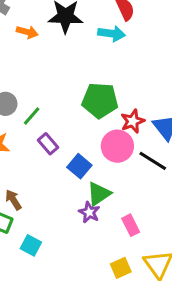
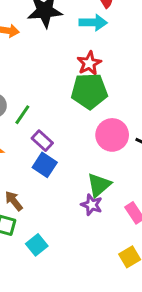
red star: (133, 121) -> (89, 63), moved
blue square: (79, 166) -> (45, 165), moved
cyan square: (31, 245) -> (37, 245), turned 30

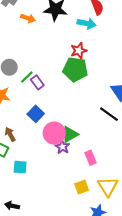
pink circle: (112, 135) -> (54, 133), moved
purple rectangle: (42, 141) -> (37, 82), moved
cyan square: (37, 245) -> (20, 167), turned 32

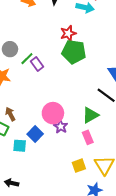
red star: (79, 51) -> (68, 33), moved
blue square: (36, 114) -> (35, 134), moved
green triangle: (70, 134) -> (90, 115), moved

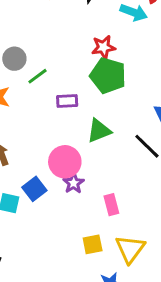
purple rectangle: (37, 64) -> (67, 101), moved, turned -64
green triangle: (90, 115) -> (99, 131), moved

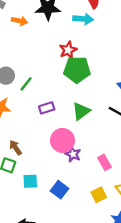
purple rectangle: (67, 101) -> (47, 108), moved
blue square: (34, 189) -> (60, 190), moved

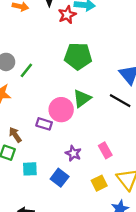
red star: (68, 50) -> (67, 15), moved
purple rectangle: (47, 108) -> (44, 124), moved, turned 35
pink circle: (62, 140) -> (61, 110), moved
purple star: (73, 154) -> (73, 153), moved

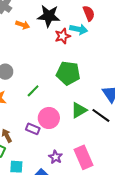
green line: (26, 70) -> (33, 91), moved
green triangle: (82, 98) -> (79, 110), moved
pink rectangle: (105, 150) -> (84, 157), size x1.6

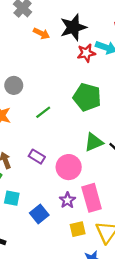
black star: (49, 16) -> (73, 27), turned -30
pink circle: (49, 118) -> (69, 167), moved
purple star: (56, 157) -> (67, 200), moved

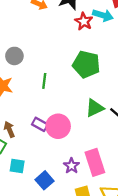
red star: (86, 53) -> (84, 21), turned -30
green line: (43, 112) -> (44, 81), turned -42
pink circle: (69, 167) -> (58, 126), moved

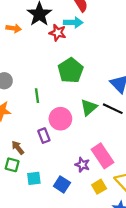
green pentagon: (86, 64) -> (71, 70), turned -30
purple rectangle: (40, 124) -> (44, 136), turned 56
pink circle: (58, 126) -> (60, 119), moved

